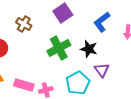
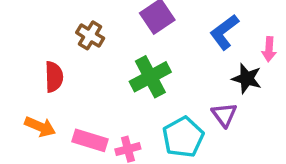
black star: (89, 49) -> (247, 78), moved

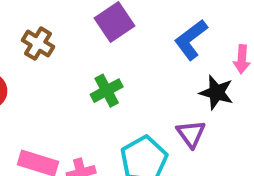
green cross: (150, 77) -> (107, 91), size x0.7

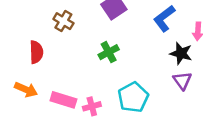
purple triangle: (191, 134) -> (182, 81), moved

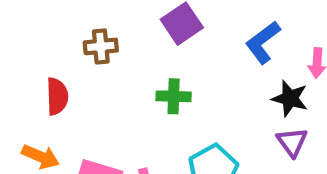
brown cross: (63, 21) -> (101, 46), turned -36
green cross: (109, 52) -> (174, 96), turned 30

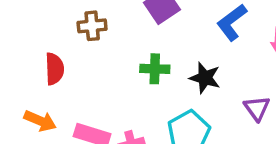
black star: (290, 98) -> (205, 78), moved

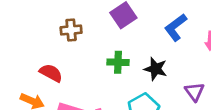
red semicircle: (54, 69) -> (51, 73), moved, turned -60

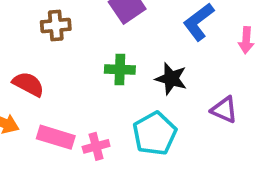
purple triangle: (194, 92) -> (224, 110), turned -30

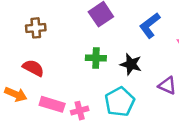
brown cross: (56, 26) -> (36, 28), moved

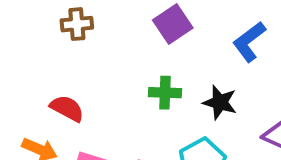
brown cross: (36, 28) -> (77, 24), moved

